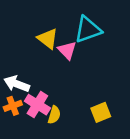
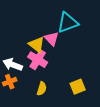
yellow triangle: (48, 39) -> (37, 45), moved
pink cross: (37, 105) -> (38, 60), moved

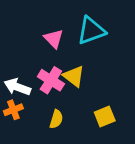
pink triangle: (52, 39) -> (54, 39), moved
yellow triangle: (37, 45) -> (74, 76), moved

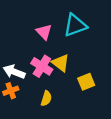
yellow square: (105, 116) -> (86, 82), moved

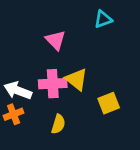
cyan triangle: (75, 25) -> (103, 19), moved, size x0.6
pink cross: (42, 66) -> (53, 84), turned -35

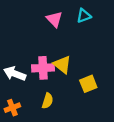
pink triangle: (56, 40) -> (54, 19), moved
orange cross: (14, 114) -> (12, 108), moved

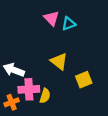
cyan triangle: (84, 16) -> (69, 24), moved
pink cross: (43, 68) -> (29, 89), moved

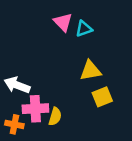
yellow triangle: (59, 61) -> (90, 71), moved, turned -48
orange cross: (12, 102) -> (14, 124), turned 32

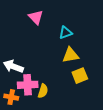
pink triangle: (63, 22) -> (36, 17), moved
cyan triangle: (84, 29) -> (65, 33), moved

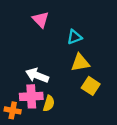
white arrow: (13, 66) -> (37, 75), moved
yellow square: (80, 76) -> (91, 86), turned -35

